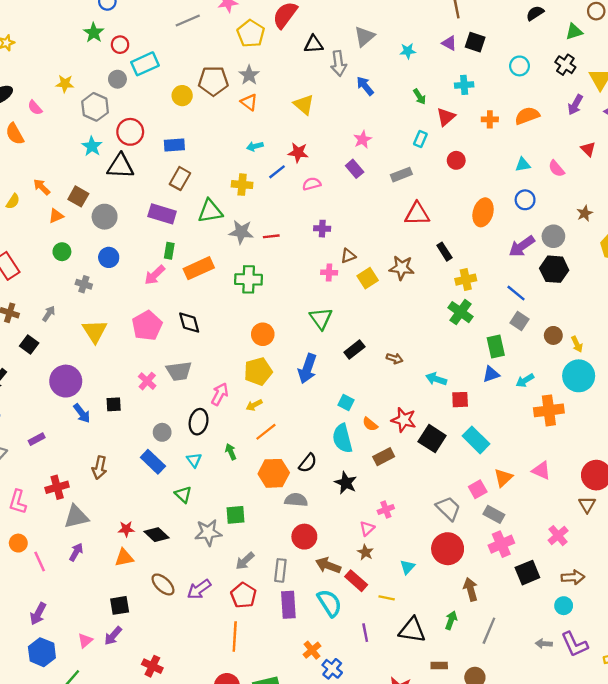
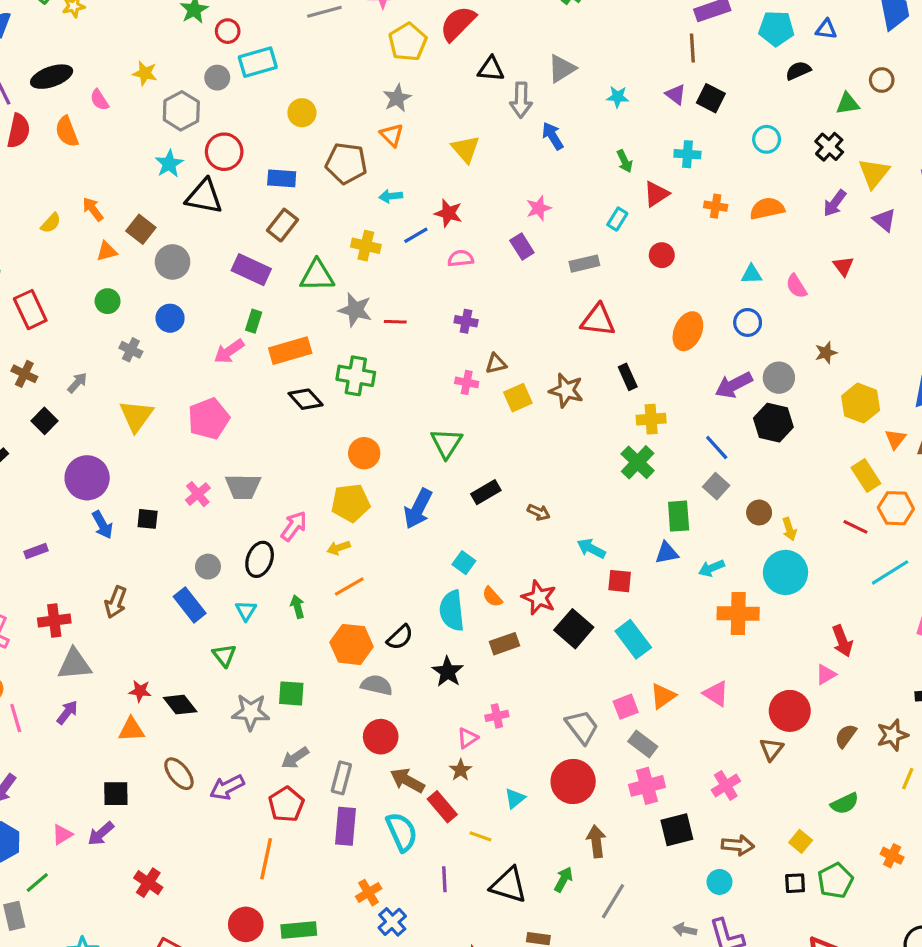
brown pentagon: (213, 81) -> (346, 163), moved
black diamond: (189, 323) -> (306, 399), moved, turned -35

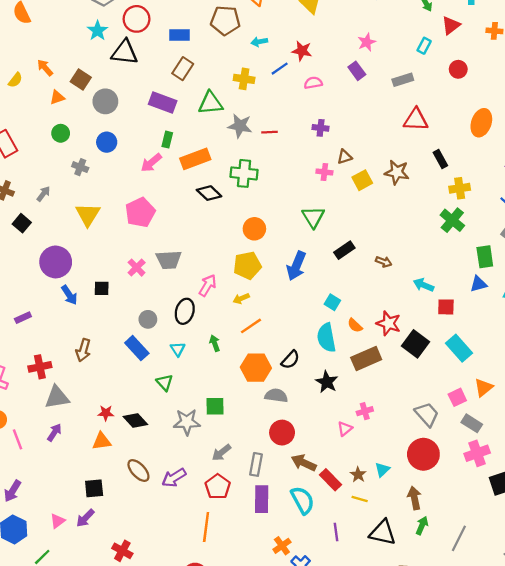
brown rectangle: (504, 644) -> (366, 359), size x1.4
brown star: (461, 770) -> (358, 475), moved
brown arrow: (596, 841) -> (414, 498), moved

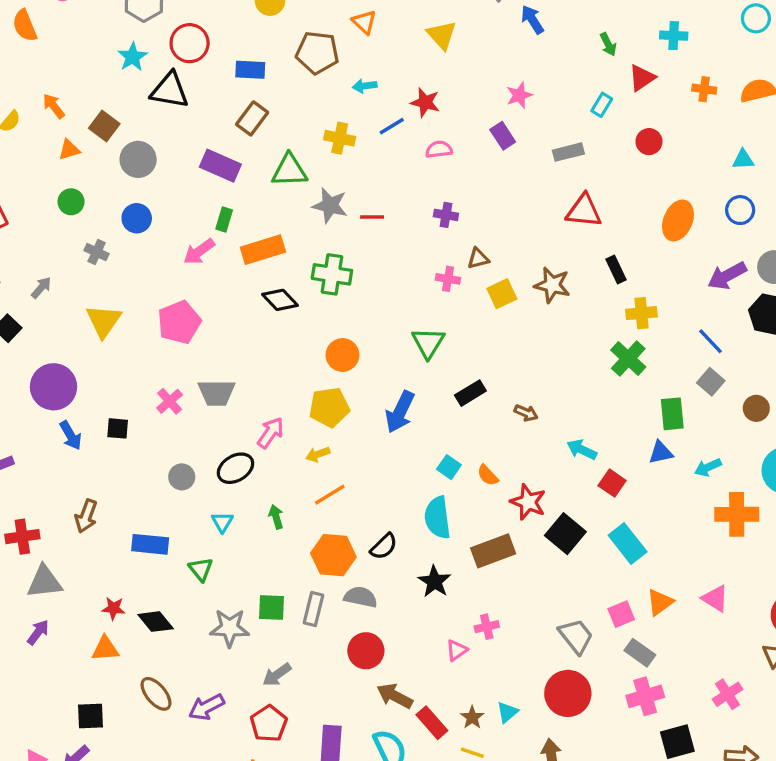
red square: (446, 307) -> (612, 483), turned 30
black ellipse: (185, 311) -> (235, 468), turned 40
orange semicircle: (355, 325) -> (488, 475), moved
blue rectangle: (137, 348) -> (150, 544), moved, turned -45
gray rectangle: (256, 464) -> (314, 609), moved

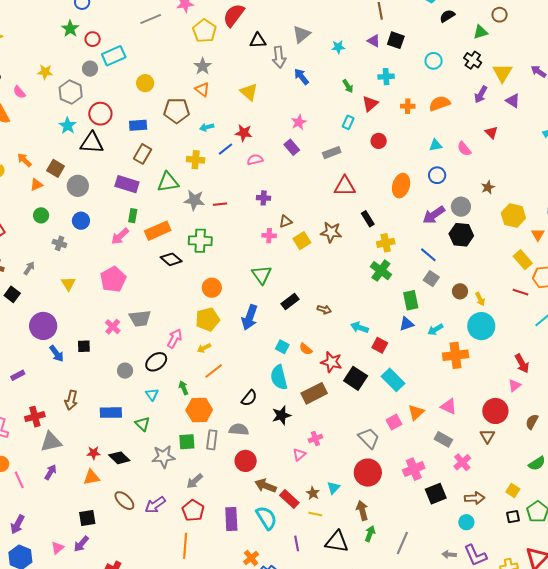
yellow triangle: (104, 321) -> (68, 284), size x0.7
orange hexagon: (333, 555) -> (199, 410), moved
black star: (434, 581) -> (281, 415), turned 30
gray rectangle: (640, 653) -> (443, 439), moved

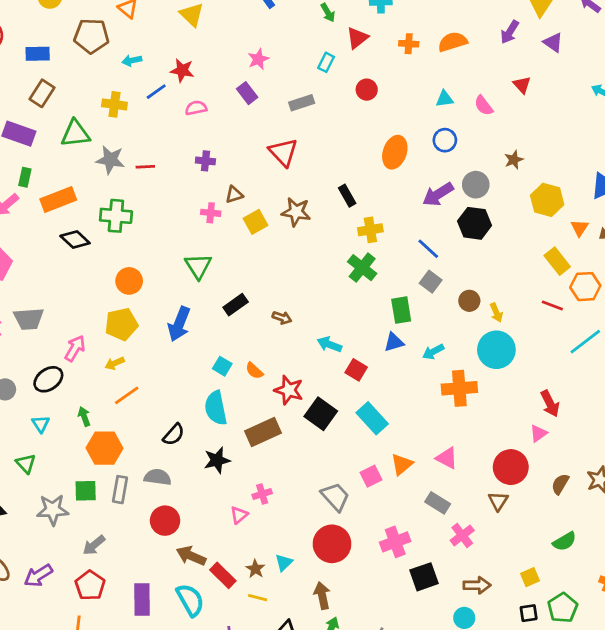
red triangle: (345, 186) -> (283, 152), moved, turned 45
yellow square: (513, 490) -> (530, 577), turned 32

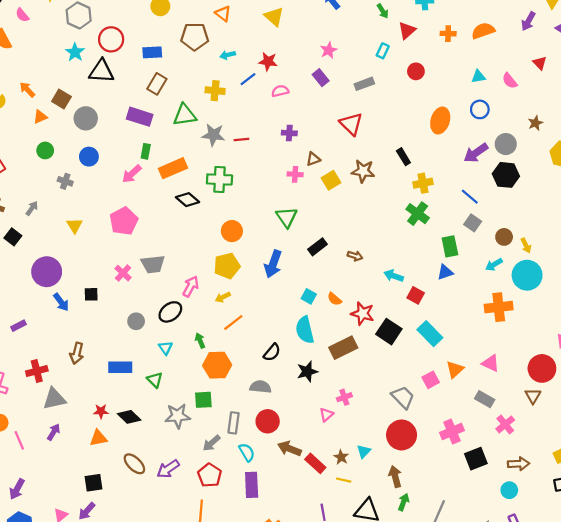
cyan arrow: (433, 352) -> (494, 265), moved
gray rectangle: (120, 490) -> (234, 423), moved
cyan semicircle: (190, 600) -> (247, 452), moved, size x0.7

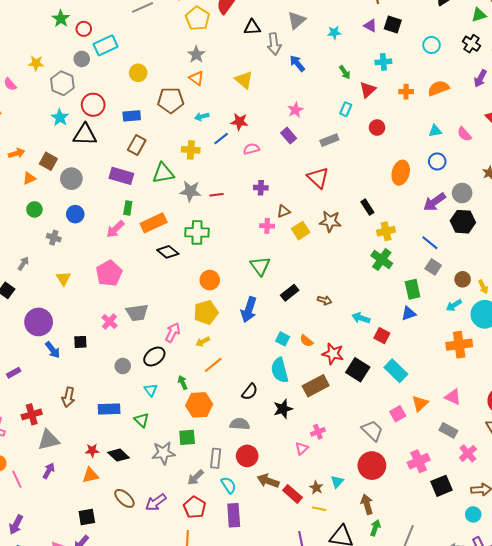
orange arrow: (27, 90) -> (16, 153), turned 119

